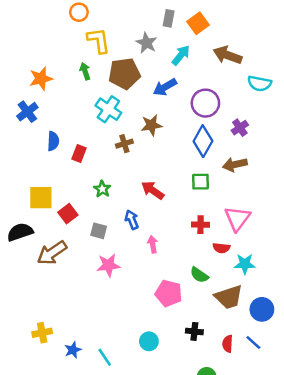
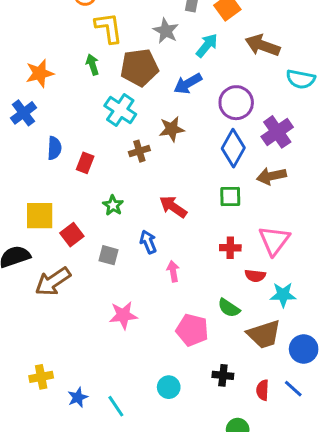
purple cross: (240, 128) -> (277, 132), size x1.5
pink star: (108, 265) -> (123, 315), moved

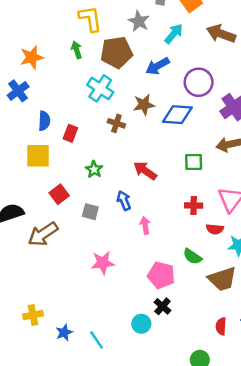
blue diamond: (233, 148) -> (177, 115), moved, turned 64
brown cross: (139, 151) -> (116, 123), turned 35
yellow square: (40, 216) -> (38, 156), moved
black cross: (223, 375) -> (162, 306), moved, turned 35

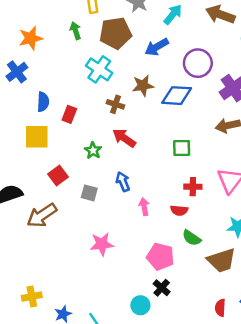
green square: (194, 162) -> (182, 148), moved
red arrow: (145, 171) -> (124, 138), moved
red semicircle: (215, 229) -> (179, 210), moved

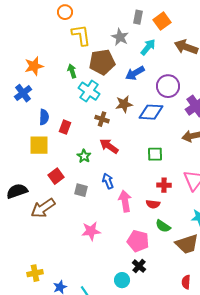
green arrow: (76, 31) -> (72, 71), moved
pink arrow: (144, 207) -> (125, 201), size x1.5

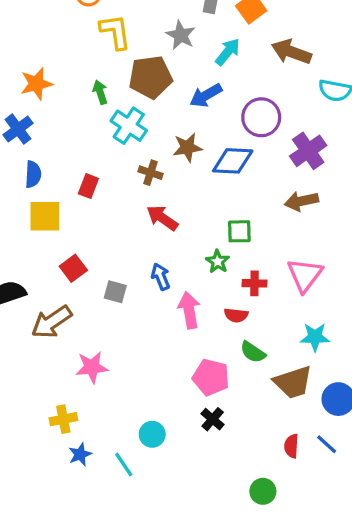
blue semicircle: (44, 117) -> (33, 174), moved
green star: (84, 156) -> (218, 262), moved
pink star: (91, 231) -> (92, 367), moved
yellow cross: (35, 273) -> (63, 419), moved
cyan circle: (122, 280) -> (152, 434), moved

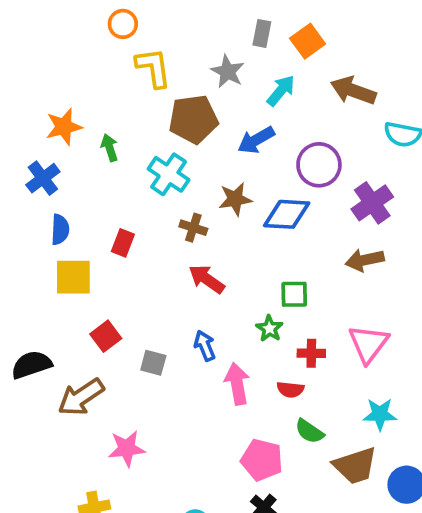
green arrow: (100, 92) -> (110, 148), moved

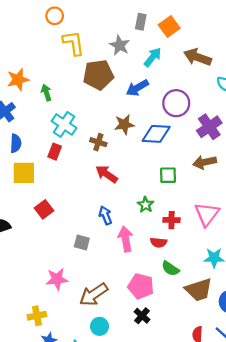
cyan cross: (169, 174) -> (64, 124), moved
green square: (294, 294) -> (168, 175), moved
gray square: (153, 363) -> (82, 243), moved
brown arrow: (81, 397) -> (94, 294), moved

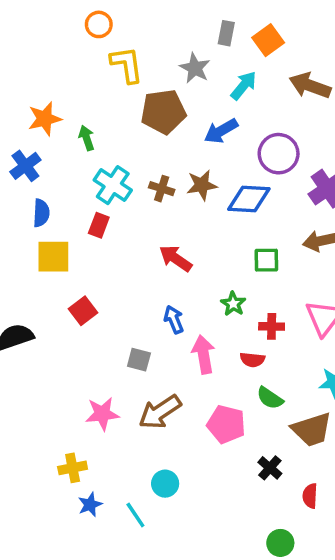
brown cross: (98, 142) -> (162, 189), moved
brown arrow: (94, 294) -> (160, 412), moved
black cross: (142, 316) -> (270, 468), moved

